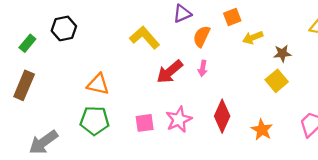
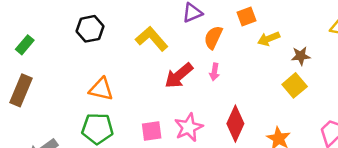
black hexagon: (64, 28) -> (90, 29), moved

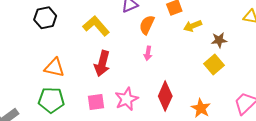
red arrow: (179, 76) -> (102, 63), moved, turned -35

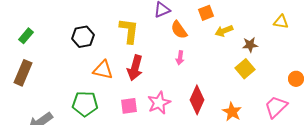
black hexagon: (45, 18) -> (83, 37), moved
orange semicircle: (147, 25) -> (179, 30), turned -60
yellow L-shape: (96, 26) -> (129, 31), turned 48
orange triangle: (54, 68) -> (103, 70), moved

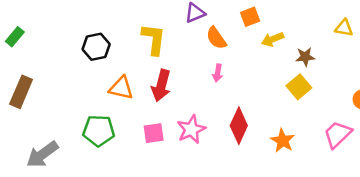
green rectangle: (26, 36) -> (15, 37), moved

